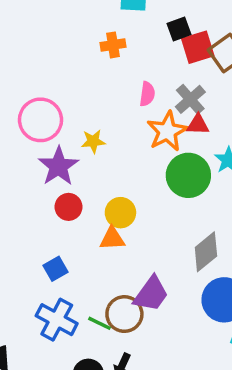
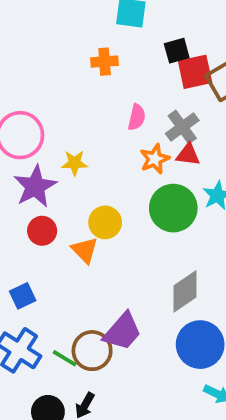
orange star: (167, 131) -> (155, 159), size x0.7
yellow circle: (120, 213) -> (105, 222), moved
orange triangle: (112, 239) -> (85, 250), moved, turned 44

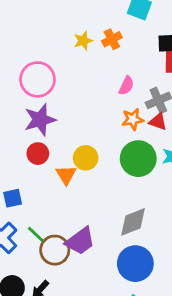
orange cross: (105, 62) -> (112, 39), turned -36
yellow star: (75, 163) -> (83, 41), moved, turned -30
green line: (65, 358) -> (36, 234), moved

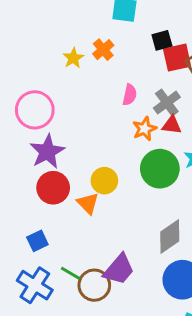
red circle: (38, 154) -> (53, 188), size x1.4

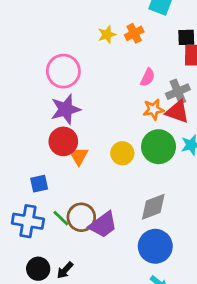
red triangle: (172, 125) -> (177, 112), size x1.4
yellow circle: (104, 181) -> (122, 153), moved
orange triangle: (88, 203) -> (79, 156), moved
blue cross: (35, 285) -> (28, 221), turned -36
brown circle: (94, 285) -> (81, 217), moved

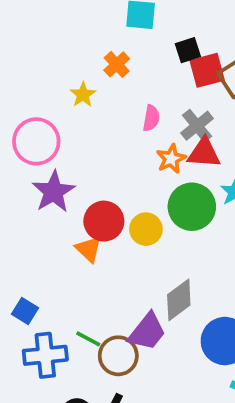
yellow star: (107, 35) -> (83, 95), moved
red circle: (63, 141) -> (104, 221), moved
blue square: (39, 184) -> (25, 311), moved, turned -30
gray diamond: (153, 207) -> (179, 300), moved
brown circle: (81, 217) -> (118, 356), moved

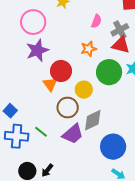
orange star: (171, 159) -> (89, 49), moved
yellow circle: (146, 229) -> (84, 90), moved
brown circle: (118, 356) -> (68, 108), moved

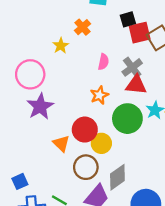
red circle: (61, 71) -> (85, 130), moved
blue square: (10, 111) -> (20, 181), turned 32

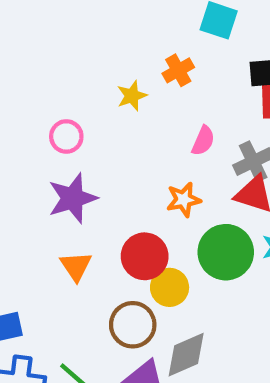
pink circle: (30, 74) -> (66, 136), size x0.6
orange triangle: (61, 143) -> (76, 266), moved

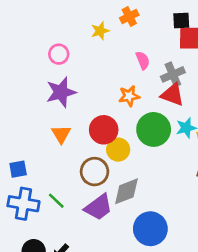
pink semicircle: (203, 141) -> (143, 60), turned -48

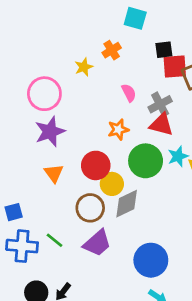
pink circle: (59, 54) -> (44, 94), size x1.6
gray diamond: (126, 191) -> (127, 204), moved

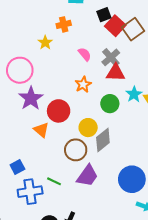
orange cross: (112, 50) -> (64, 24), turned 32
red square: (175, 66) -> (115, 26), turned -30
green circle: (146, 161) -> (110, 104), size x0.7
red circle: (96, 165) -> (59, 111), moved

